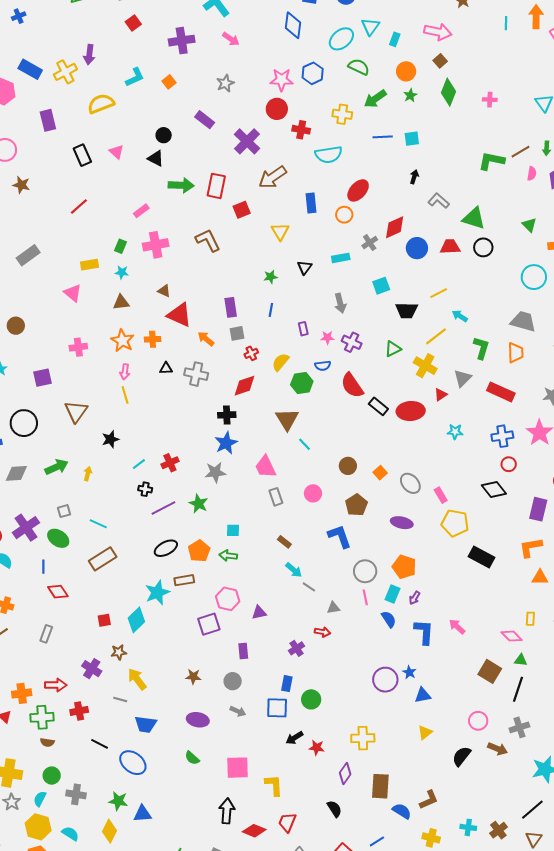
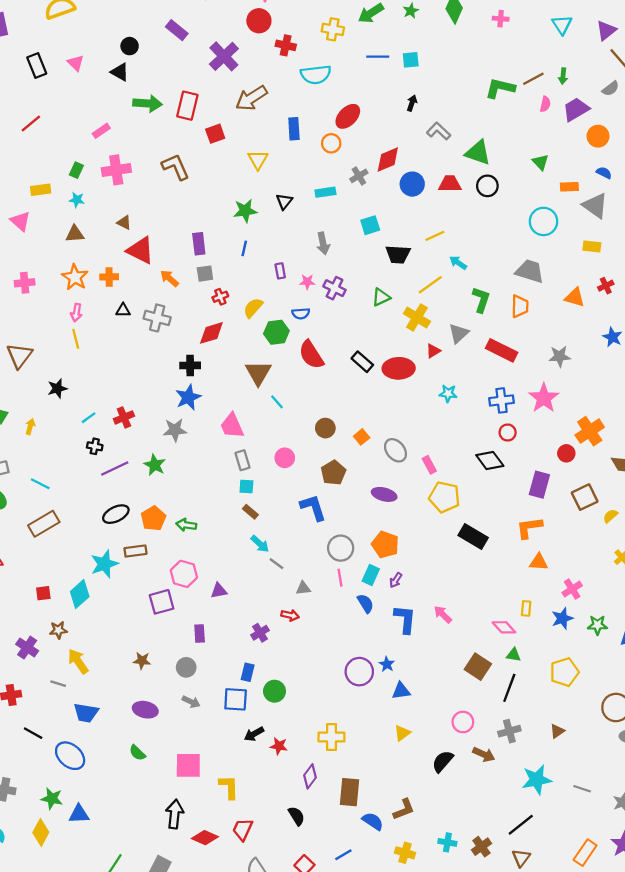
green star: (271, 277) -> (245, 211), size x1.5
red semicircle: (352, 385) -> (311, 355), moved
cyan square: (233, 530) -> (246, 487), moved

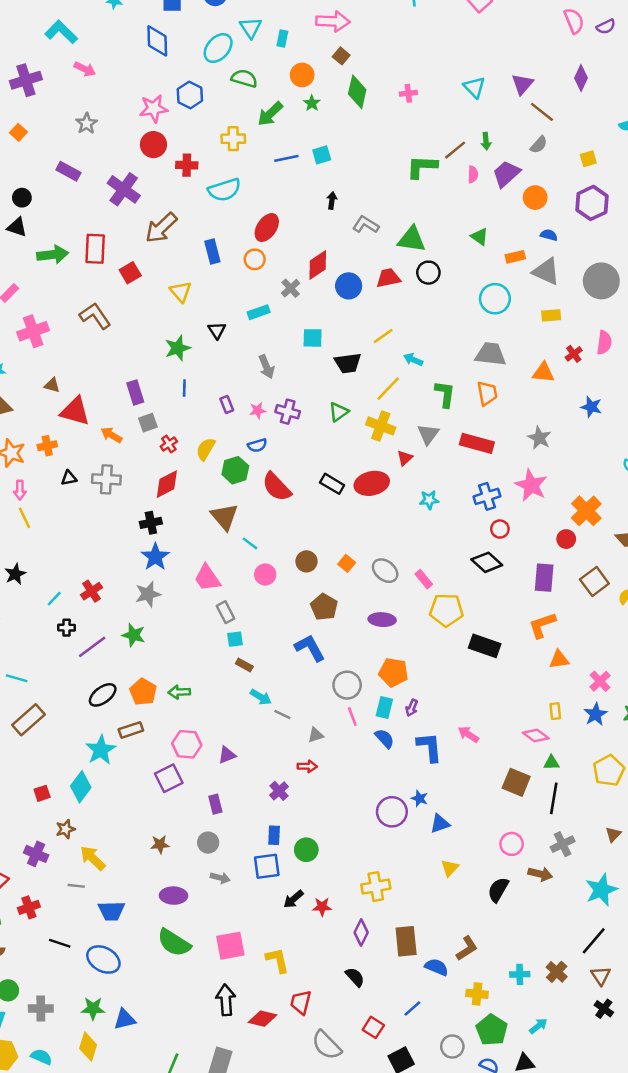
cyan square: (370, 225) -> (313, 338), turned 30
gray star: (560, 356) -> (539, 438), turned -30
pink circle: (285, 458) -> (265, 575), moved
green semicircle: (137, 753) -> (174, 943), size x1.8

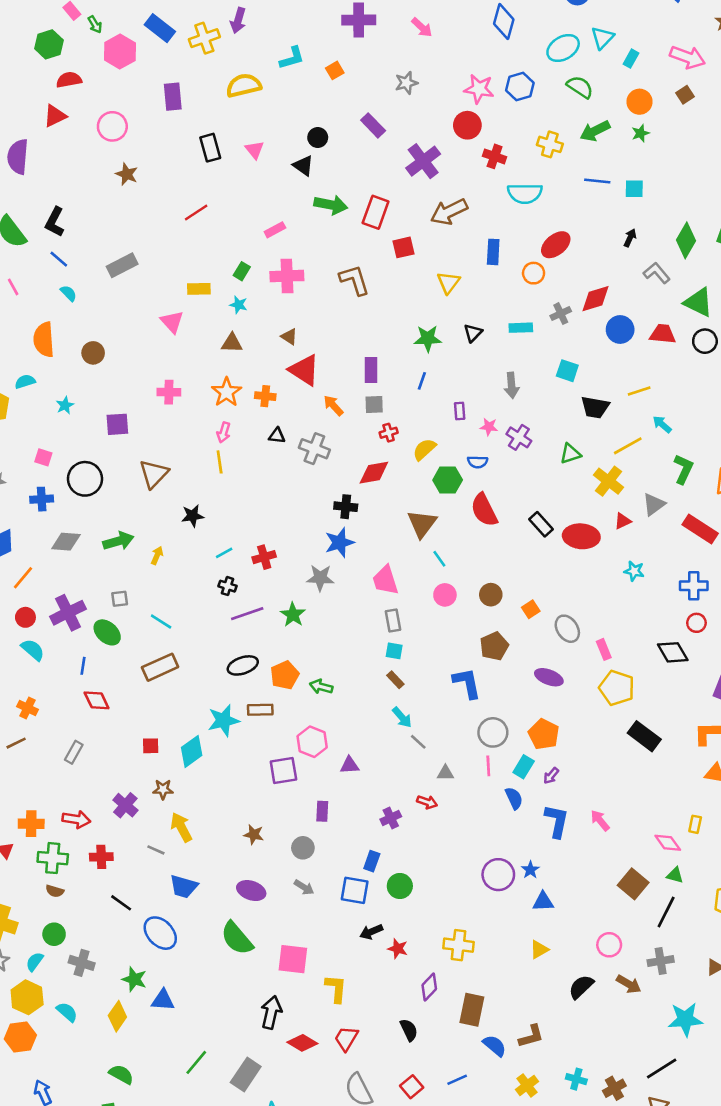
green diamond: (357, 92) -> (686, 240), moved
yellow cross: (477, 994) -> (527, 1085), turned 30

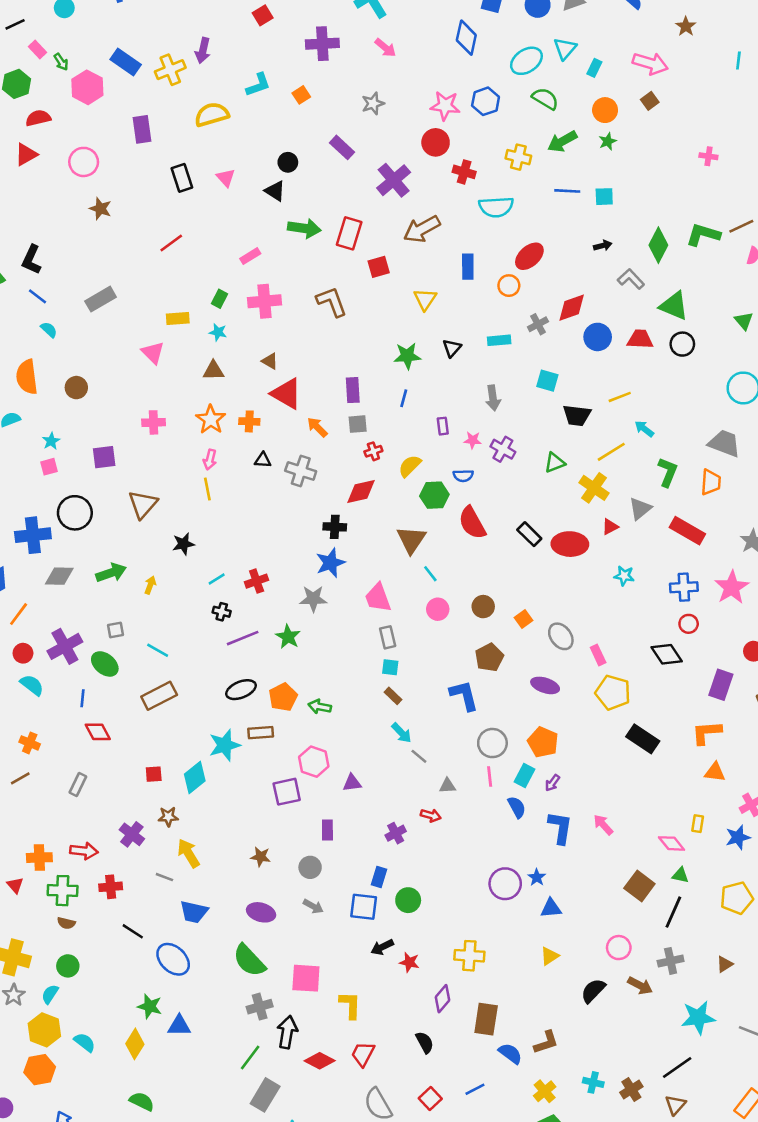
black arrow: (630, 238) -> (603, 246), turned 54
pink square: (43, 457) -> (49, 467), moved, turned -30
blue cross: (42, 499) -> (33, 535), size x1.5
gray cross: (82, 963) -> (260, 1007), moved, turned -30
green line: (196, 1062) -> (250, 1057), moved

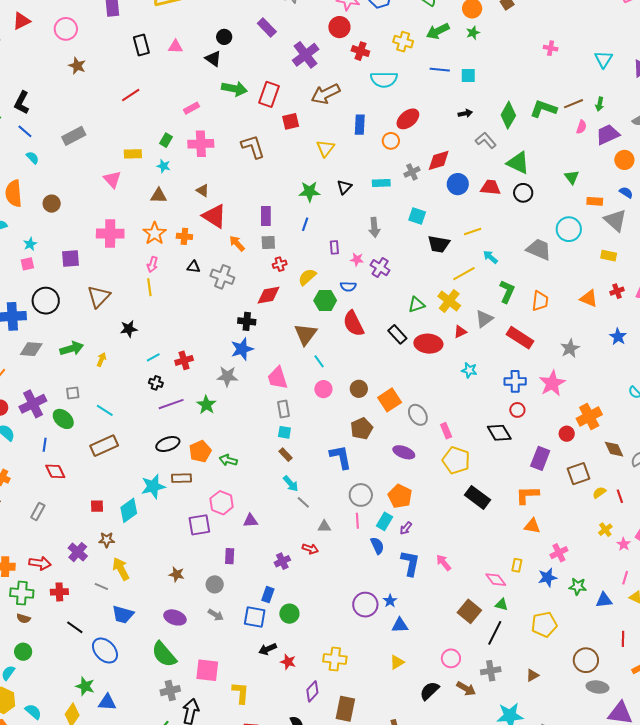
pink triangle: (226, 178) -> (175, 47), turned -49
pink cross: (154, 422) -> (110, 234), size x1.5
gray trapezoid: (724, 443) -> (539, 249), moved
green triangle: (555, 463) -> (416, 305), moved
orange square: (524, 619) -> (390, 400), size x1.6

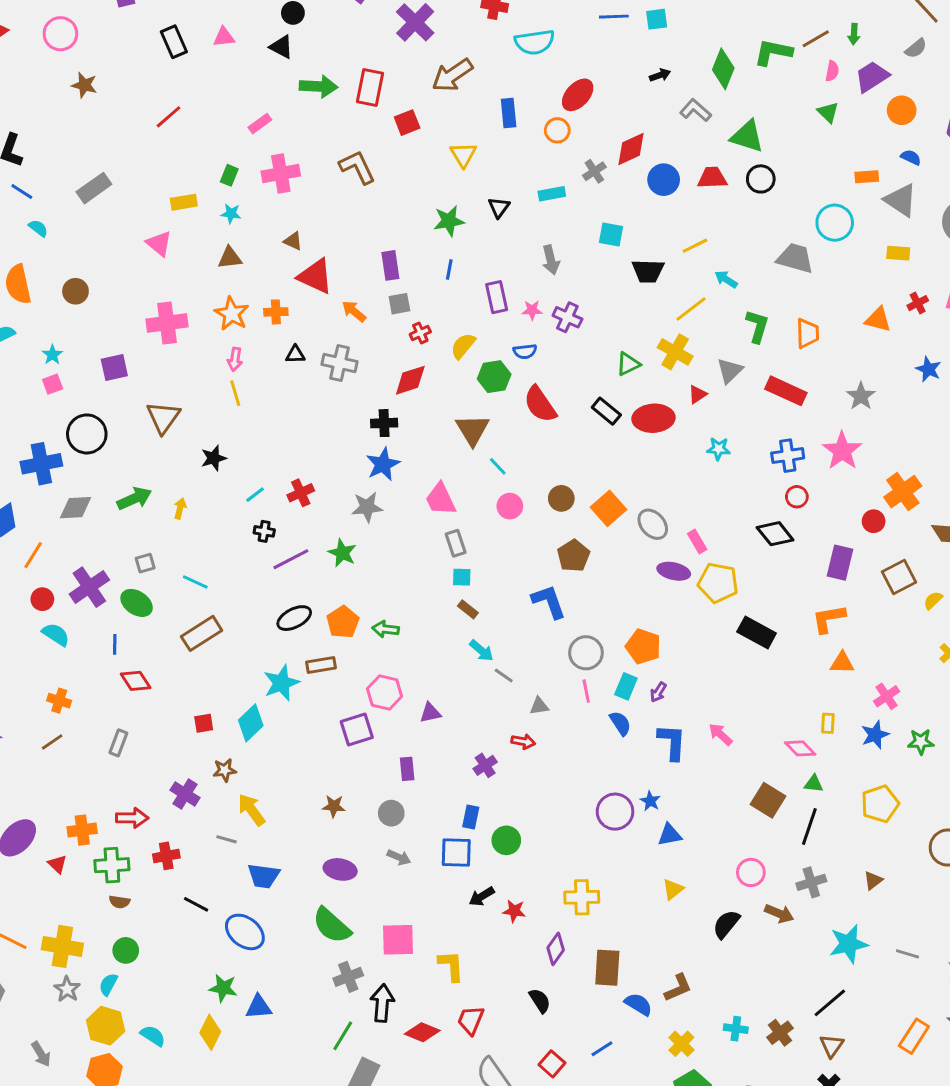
green triangle: (572, 177) -> (828, 112), moved
purple rectangle: (334, 247) -> (497, 297), size x1.5
purple ellipse: (404, 452) -> (674, 571), moved

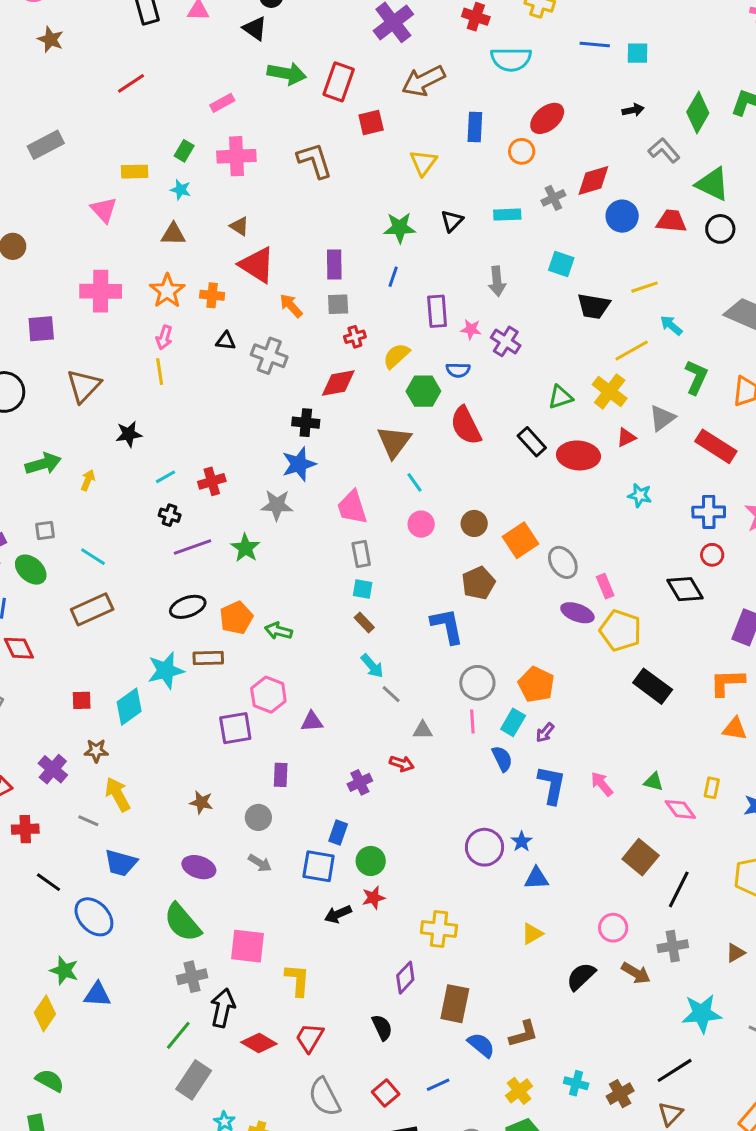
green triangle: (814, 784) -> (654, 782), moved
red star: (514, 911) -> (373, 898), moved, turned -30

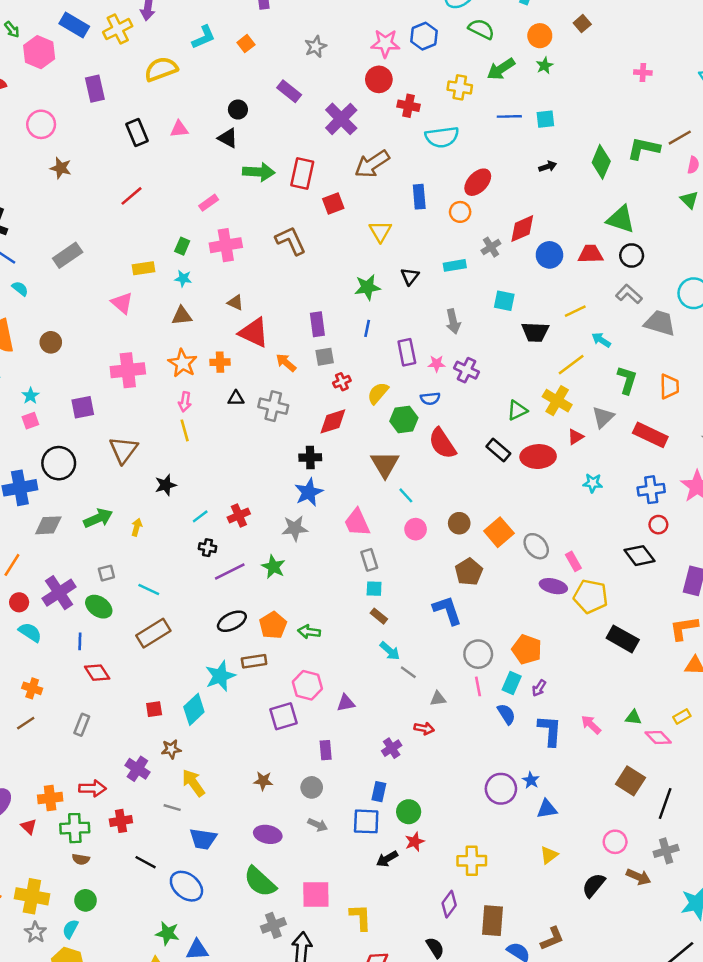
gray L-shape: (664, 150) -> (629, 294), moved
yellow rectangle: (712, 788) -> (682, 717), turned 56

